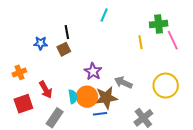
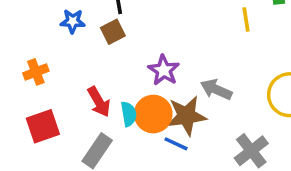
red arrow: (46, 90) -> (99, 102), moved
blue line: (100, 114) -> (176, 144), turned 32

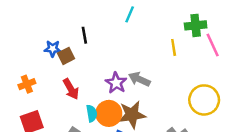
brown square: (113, 32) -> (66, 56), moved
gray arrow: (216, 89) -> (139, 79), moved
red arrow: (99, 102) -> (71, 89), moved

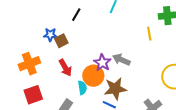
black line: (84, 35) -> (76, 15), moved, turned 40
orange cross: (27, 84) -> (29, 64), size x1.5
orange circle: (109, 113) -> (93, 76), moved

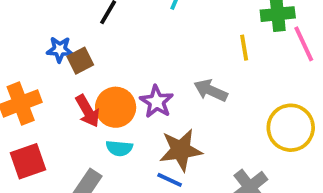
gray arrow: (121, 60) -> (211, 90), moved
orange circle: (93, 76) -> (116, 107), moved
cyan semicircle: (82, 88) -> (119, 148), turned 104

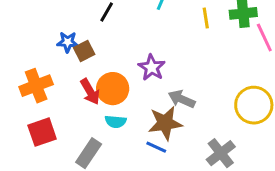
yellow line: (244, 48) -> (206, 18), moved
gray arrow: (211, 90) -> (182, 99), moved
purple star: (157, 102) -> (152, 68), moved

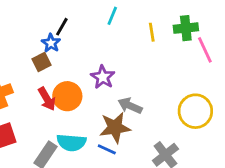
blue star: (68, 42) -> (51, 43), moved, turned 30
cyan semicircle: (116, 122) -> (71, 143), moved, size x1.5

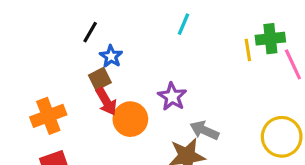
black line: (62, 27) -> (90, 32), moved
yellow line: (152, 32) -> (248, 50), moved
red arrow: (47, 99) -> (106, 101), moved

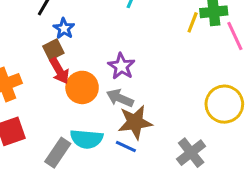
yellow line: (248, 50) -> (193, 22), turned 30
gray arrow: (204, 130) -> (120, 98), moved

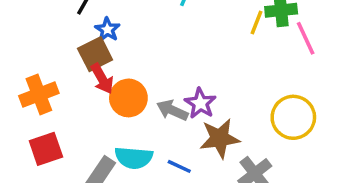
brown square: (53, 50) -> (95, 54), size x1.4
purple star: (121, 66) -> (200, 103), moved
brown star: (135, 122) -> (220, 138), moved

